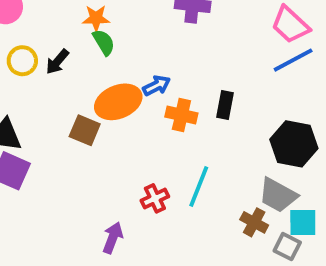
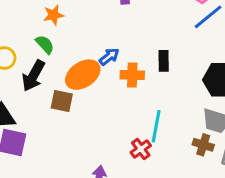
green semicircle: (104, 42) -> (45, 44), moved
black arrow: (57, 62) -> (33, 76), moved, size x1.5
red cross: (155, 198) -> (141, 149), moved

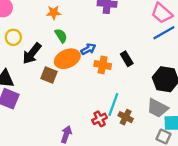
green semicircle: (45, 44) -> (61, 36), moved
black rectangle: (164, 61) -> (127, 59), turned -40
brown cross: (203, 145) -> (126, 117), moved

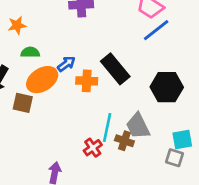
green semicircle: (61, 36) -> (30, 52), turned -48
black rectangle: (127, 59) -> (115, 69), size x1.6
gray trapezoid: (157, 108) -> (138, 126), moved, turned 45

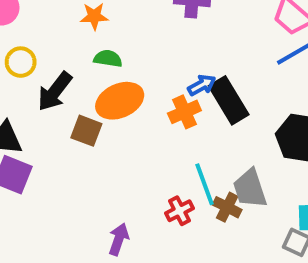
blue arrow: (66, 64) -> (202, 85), moved
orange cross: (87, 81) -> (184, 112), turned -35
cyan line: (107, 128) -> (205, 184), turned -40

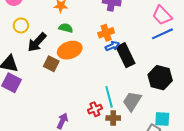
orange cross: (184, 112) -> (106, 33), moved
gray trapezoid: (250, 189) -> (132, 101), turned 45
brown cross: (227, 207) -> (113, 118), moved, turned -32

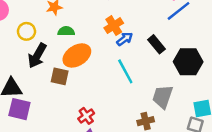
yellow circle: (21, 25) -> (26, 31), moved
black rectangle: (125, 55) -> (156, 44), moved, size x0.7
cyan line: (109, 97) -> (125, 71), moved
red cross: (95, 109) -> (86, 116), moved

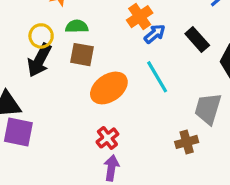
yellow circle: (26, 31) -> (41, 36), moved
orange ellipse: (77, 55) -> (109, 88), moved
brown square: (60, 76) -> (82, 55), moved

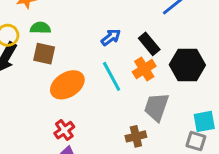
orange cross: (140, 17) -> (144, 69), moved

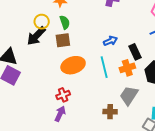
green semicircle: (40, 28) -> (65, 22), turned 56
brown square: (44, 54) -> (63, 40), turned -35

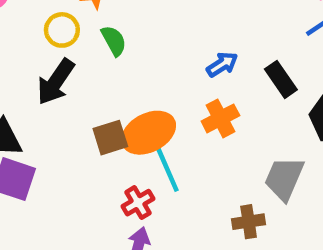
yellow circle: (42, 22) -> (62, 30), moved
brown square: (63, 40) -> (110, 138), moved
cyan line: (104, 67) -> (167, 168), moved
orange cross: (127, 68) -> (220, 118), moved

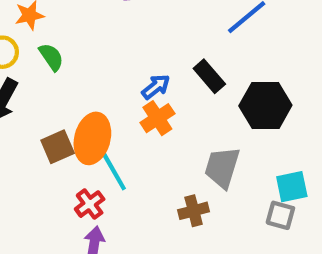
blue arrow: (222, 64) -> (156, 87), moved
orange ellipse: (149, 133) -> (92, 138), turned -42

